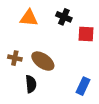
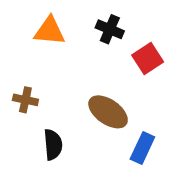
red square: (86, 34) -> (148, 59), turned -36
brown ellipse: (43, 61) -> (108, 112), moved

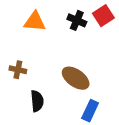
red square: (148, 59) -> (103, 16), moved
blue rectangle: (142, 148) -> (90, 111), moved

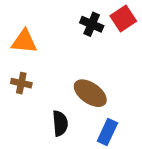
orange triangle: (35, 22) -> (24, 41), moved
black semicircle: (37, 101) -> (60, 123), moved

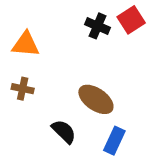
black semicircle: (60, 123) -> (64, 132), turned -40

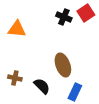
brown cross: (23, 89) -> (15, 78), moved
brown ellipse: (96, 99) -> (63, 65), turned 35

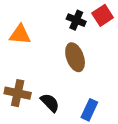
brown ellipse: (63, 65) -> (75, 57), moved
brown cross: (15, 78) -> (18, 93), size x1.5

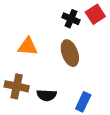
orange triangle: (20, 34) -> (28, 46), moved
black semicircle: (50, 103) -> (47, 95), turned 138

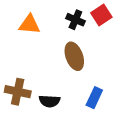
orange triangle: (28, 46) -> (29, 24), moved
blue rectangle: (83, 102) -> (94, 98), moved

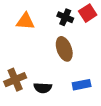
brown cross: (18, 92) -> (15, 80), turned -35
blue rectangle: (94, 98) -> (82, 85), turned 54

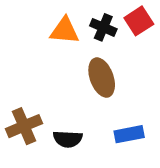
orange triangle: (25, 21) -> (64, 31), moved

